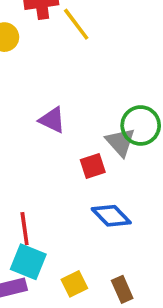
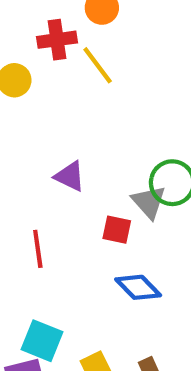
red square: (93, 166) -> (117, 230), turned 30
red line: (25, 229) -> (38, 249), moved

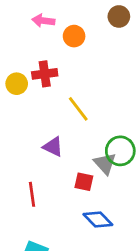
red cross: (57, 40) -> (45, 74), moved
yellow line: (98, 65) -> (78, 109), moved

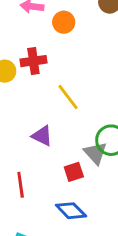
red square: (84, 182) -> (74, 172), turned -30
blue diamond: (98, 219) -> (71, 211), moved

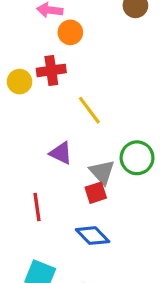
orange circle: (64, 22) -> (70, 32), moved
gray triangle: (95, 153) -> (102, 172), moved

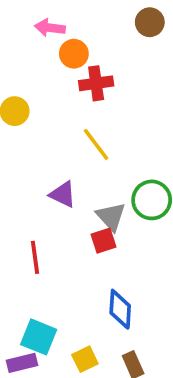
red cross: (51, 70) -> (96, 83), moved
blue diamond: (93, 236) -> (120, 309), moved, turned 48

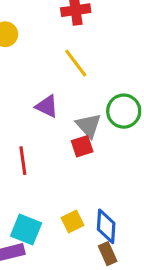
blue diamond: (120, 309) -> (106, 226), moved
yellow square: (85, 359) -> (72, 222), moved

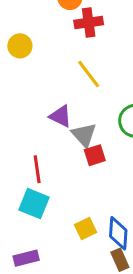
gray triangle: (89, 125) -> (84, 135), moved
cyan square: (26, 230) -> (34, 204), moved

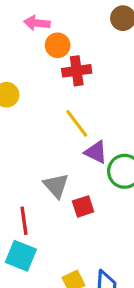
purple triangle: (61, 116) -> (96, 152), moved
gray triangle: (84, 135) -> (56, 186), moved

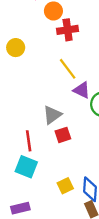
gray triangle: (56, 186) -> (52, 115), turned 36
red square: (83, 206) -> (63, 135), moved

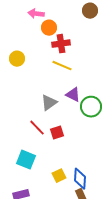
yellow line: (68, 69) -> (62, 66), moved, turned -30
gray triangle: (52, 115) -> (49, 103), moved
red line: (29, 141) -> (37, 128), moved, turned -36

